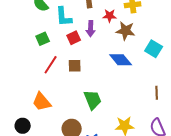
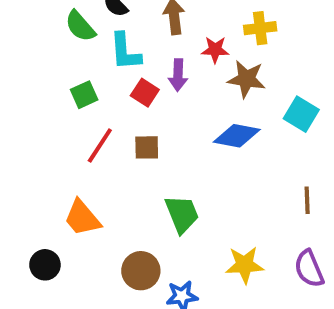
red square: (74, 38) -> (145, 93), turned -32
blue diamond: (121, 60) -> (237, 136), turned -40

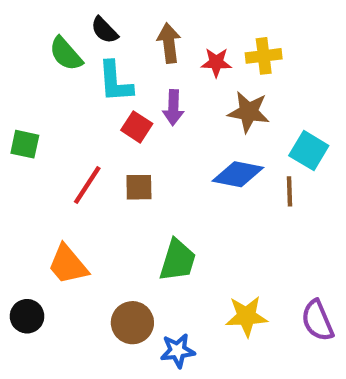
red star: (215, 50) -> (216, 62), moved
green square: (84, 95) -> (25, 144), moved, turned 36
brown line: (307, 200) -> (289, 191), moved
green trapezoid: (182, 214) -> (178, 260), turned 39

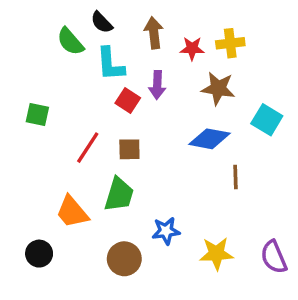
brown line: (289, 191) -> (236, 177), moved
green trapezoid: (178, 260) -> (119, 194), moved
blue star: (178, 351) -> (166, 231), moved

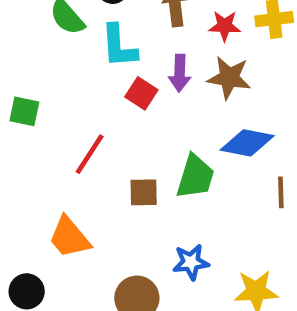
brown star: (218, 88) -> (229, 78), moved
brown square: (129, 149) -> (144, 192), moved
green trapezoid: (119, 194) -> (195, 177), moved

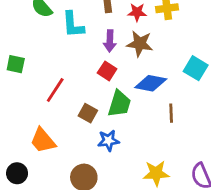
red square: (141, 93) -> (107, 71), moved
brown square: (144, 192) -> (88, 113), turned 30
blue star: (191, 262) -> (108, 141), moved

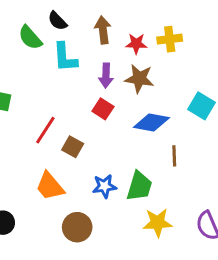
green trapezoid: (119, 104) -> (139, 186), moved
brown square: (88, 113) -> (73, 147), moved
orange trapezoid: (43, 141) -> (50, 186), moved

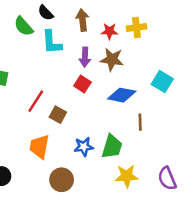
orange trapezoid: (50, 186) -> (39, 147), turned 50

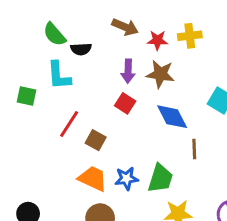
black semicircle: (46, 13) -> (81, 49), moved, turned -49
brown arrow: (82, 20) -> (125, 27), turned 120
cyan L-shape: (52, 42) -> (59, 75), moved
blue diamond: (122, 95) -> (172, 117), turned 52
orange trapezoid: (39, 147) -> (93, 178), moved, turned 105

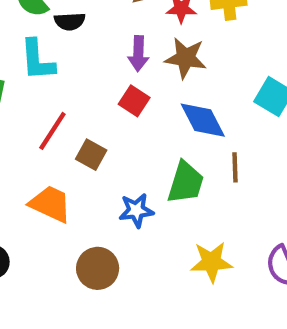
orange trapezoid: (93, 178) -> (50, 204), moved
green trapezoid: (160, 178) -> (186, 182), moved

